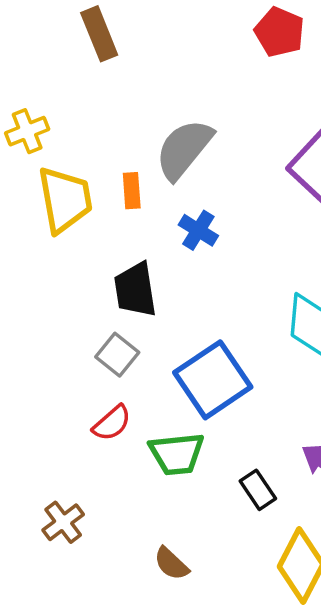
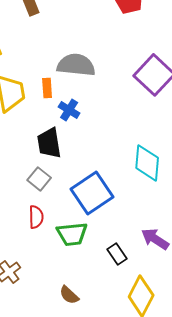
gray semicircle: (184, 149) -> (76, 65), turned 57
blue cross: (198, 230) -> (69, 110), moved
red semicircle: (112, 423) -> (36, 217), turned -50

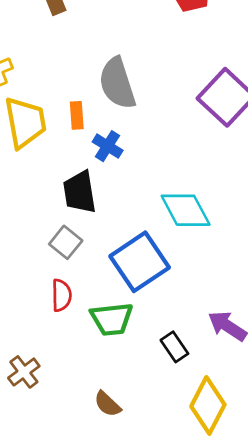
gray semicircle: (76, 65) -> (117, 83), turned -114
cyan diamond: (147, 163) -> (186, 210), moved, turned -33

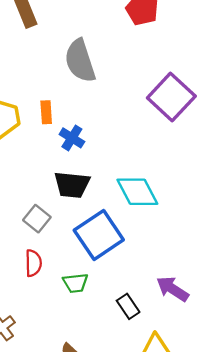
gray semicircle: (117, 83) -> (80, 61), moved
black trapezoid: (80, 192) -> (72, 185), moved, turned -75
green trapezoid: (112, 319) -> (75, 283), size x0.7

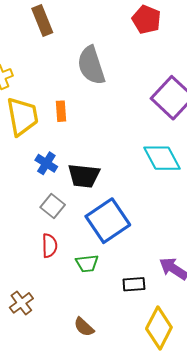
blue cross: (72, 138) -> (46, 163), moved
cyan diamond: (137, 192) -> (162, 158), moved
black rectangle: (128, 306) -> (134, 284), turned -60

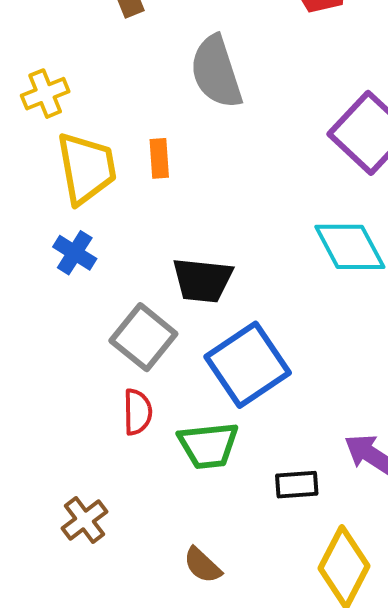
blue cross: (46, 163) -> (75, 253), moved
gray square: (53, 206) -> (143, 337), size x1.4
green trapezoid: (87, 263) -> (208, 445), size x1.4

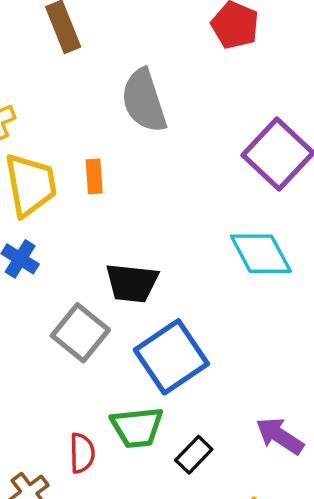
red semicircle: (138, 412) -> (82, 453), moved
black rectangle: (297, 485) -> (194, 455), moved, turned -42

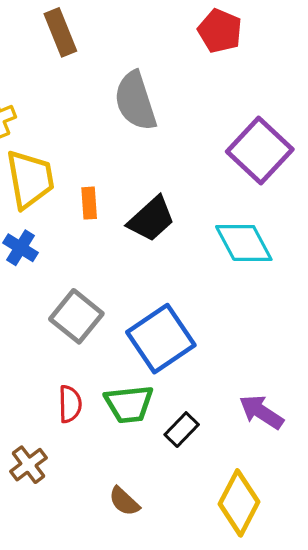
orange rectangle: (94, 176) -> (89, 203), moved
black trapezoid: (132, 283) -> (151, 219), moved, turned -48
red semicircle: (82, 453) -> (70, 404), moved

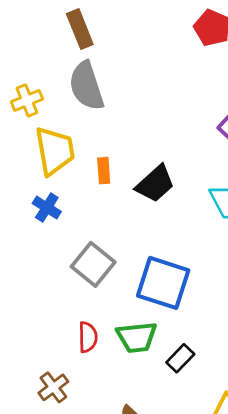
gray semicircle: (135, 101) -> (86, 86), moved
blue square: (161, 339) -> (163, 283), turned -38

